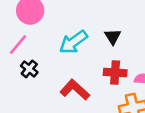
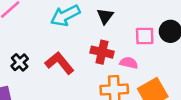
black cross: (29, 69) -> (20, 62), moved

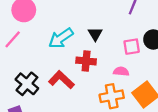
red cross: (102, 52) -> (86, 61), moved
black cross: (20, 62) -> (27, 84), size x1.5

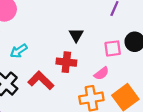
cyan arrow: (61, 38) -> (19, 51), moved, size x0.7
pink semicircle: (121, 71) -> (101, 73), turned 136

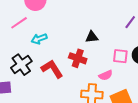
black triangle: (76, 35) -> (92, 37), turned 40

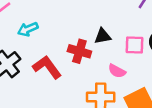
black triangle: (92, 37) -> (103, 36), moved
pink semicircle: (106, 75) -> (117, 71), turned 56

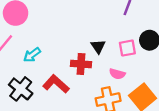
black triangle: (103, 36) -> (98, 46), turned -42

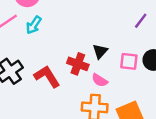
cyan arrow: (32, 55) -> (34, 25), moved, turned -36
pink semicircle: (117, 74) -> (100, 80), moved

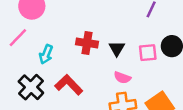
cyan arrow: (34, 25) -> (46, 54), moved
red cross: (78, 64) -> (87, 43), moved

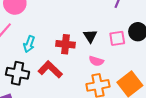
red cross: (87, 43) -> (65, 44), moved
black cross: (31, 87) -> (17, 73), turned -30

